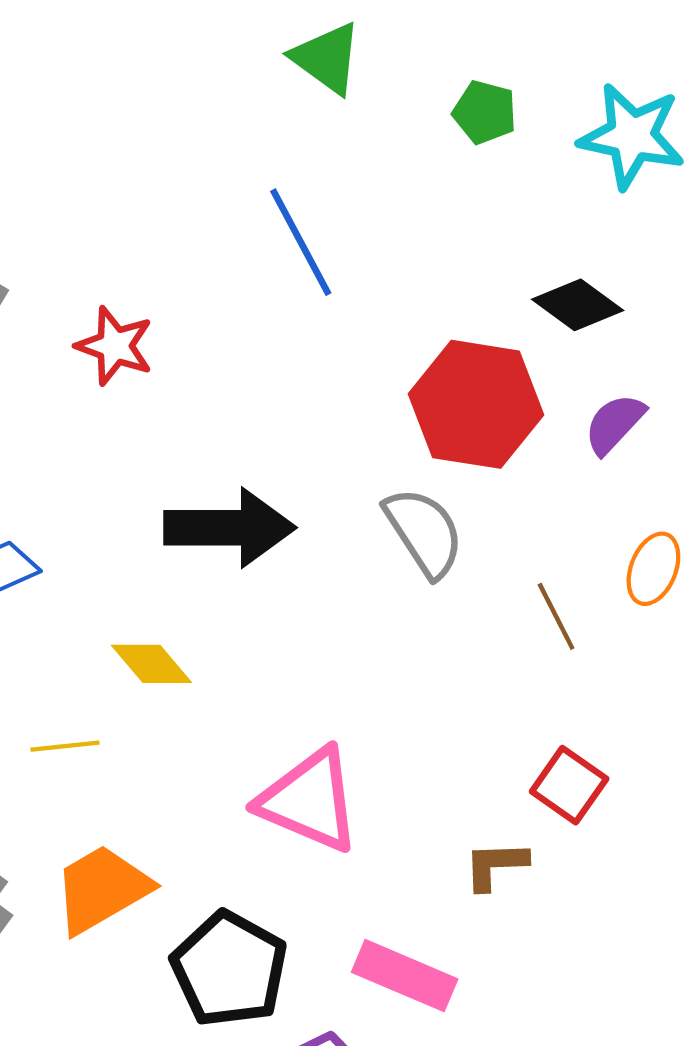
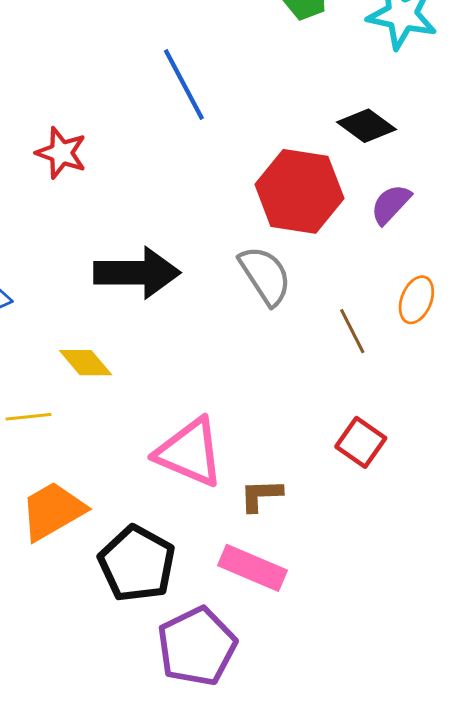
brown L-shape: (496, 865) -> (261, 495), moved

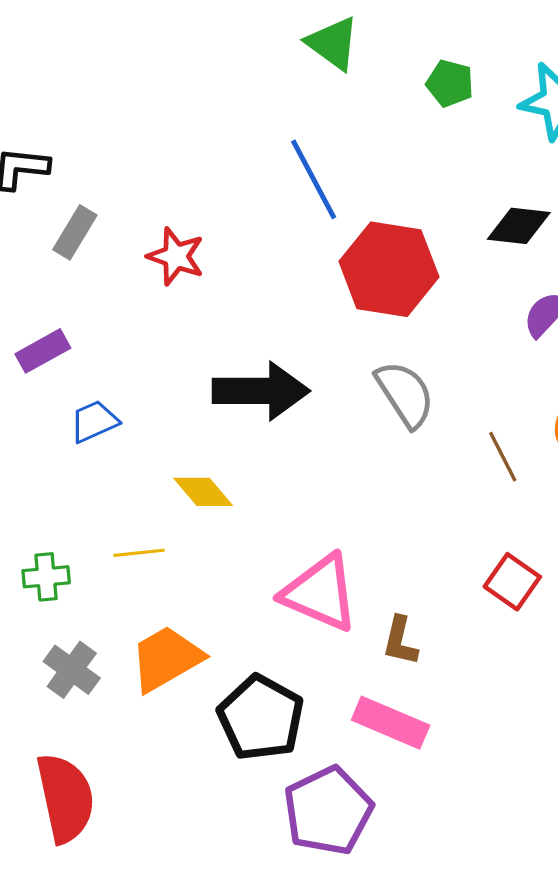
black diamond: (367, 126) -> (519, 226), turned -30
red hexagon: (299, 191) -> (389, 269), moved
brown L-shape: (261, 495) -> (400, 641), turned -75

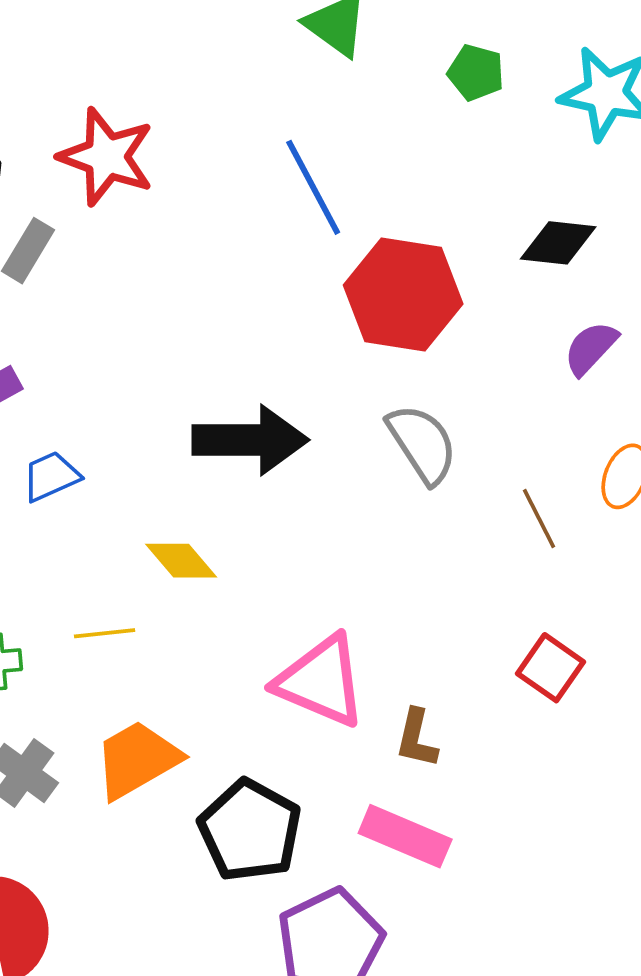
red star: (176, 256) -> (106, 157), moved, size x1.4

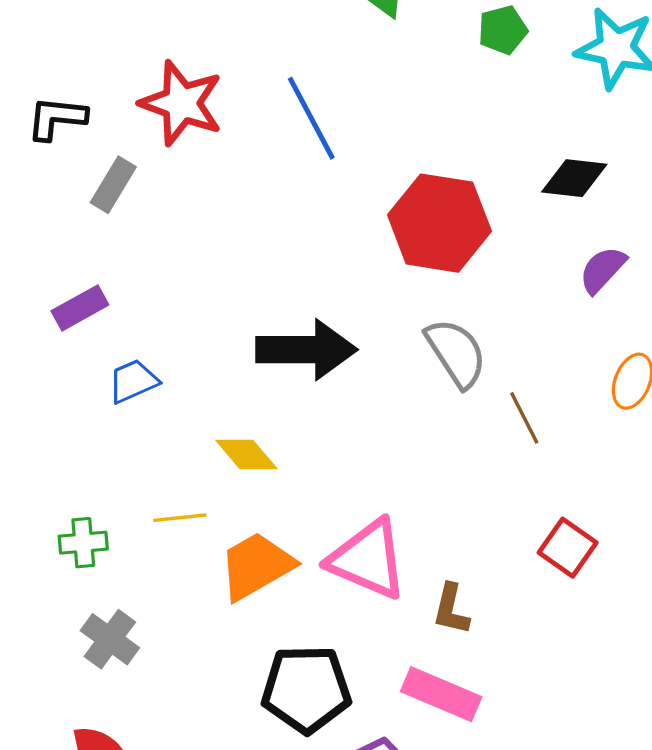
green pentagon: (476, 73) -> (503, 30), turned -30
blue line: (313, 187) -> (311, 118), moved
brown line: (539, 518) -> (524, 418), moved
orange trapezoid: (137, 760) -> (256, 566), moved
black pentagon: (250, 830) -> (306, 689), turned -30

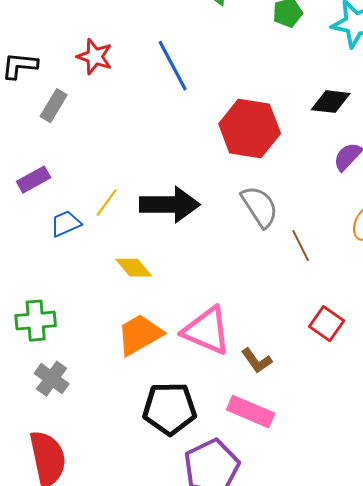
red star: (181, 103) -> (95, 57), size x0.7
yellow line: (180, 518) -> (107, 203), moved, turned -48
green cross: (83, 543) -> (36, 321), size x1.4
brown L-shape: (451, 609) -> (257, 361), turned -48

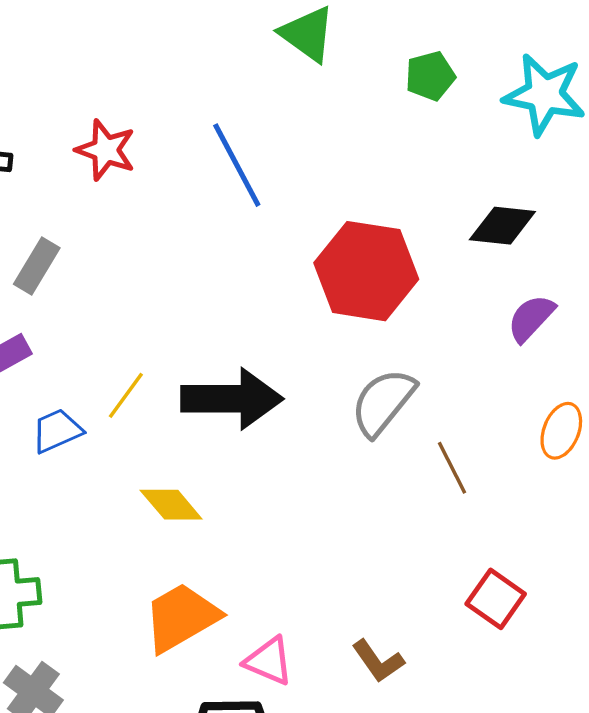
gray rectangle: (54, 106) -> (37, 266), moved
gray semicircle: (260, 207) -> (383, 402), turned -108
pink triangle: (207, 331) -> (269, 661), moved, size x0.6

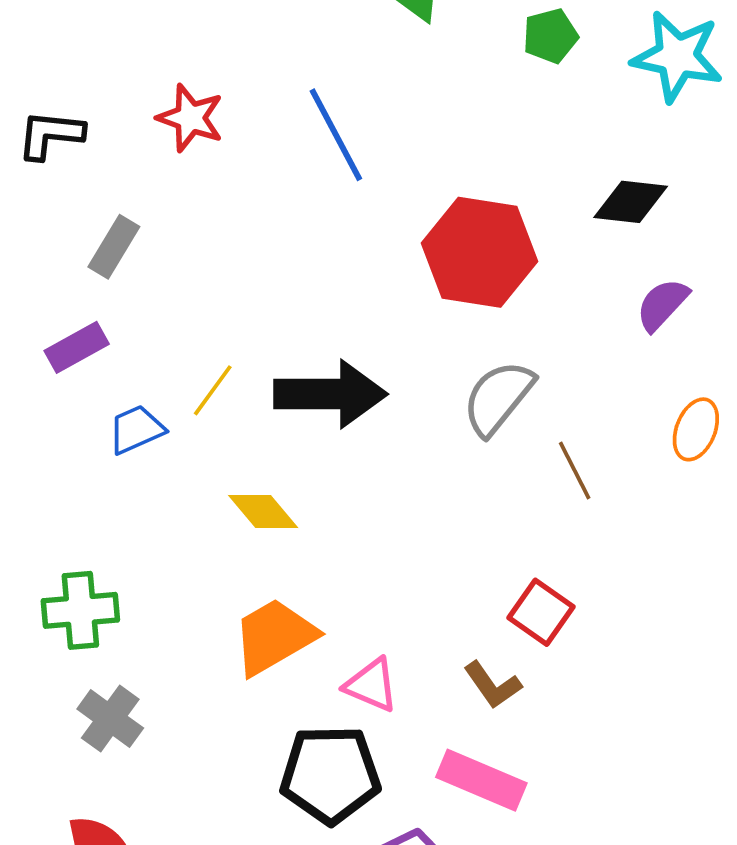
red square: (496, 599) -> (541, 612), moved

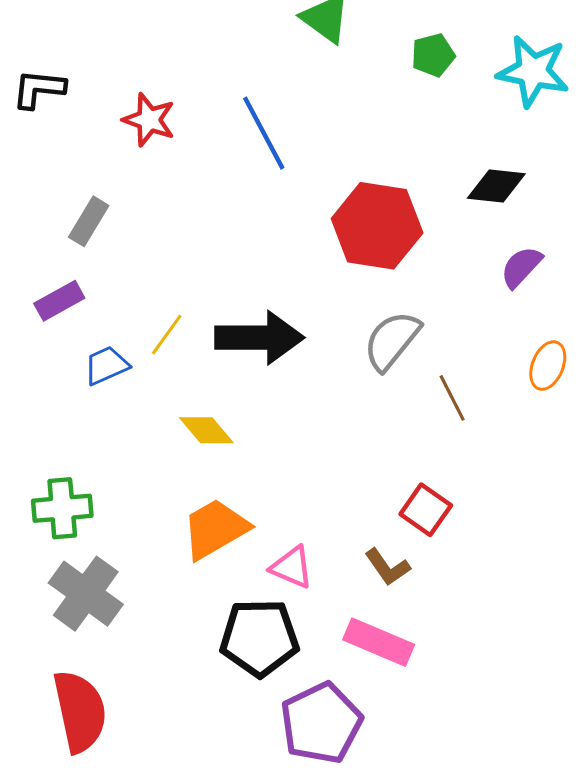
black L-shape: (50, 135) -> (39, 89), moved
gray cross: (110, 719) -> (86, 594), size x1.4

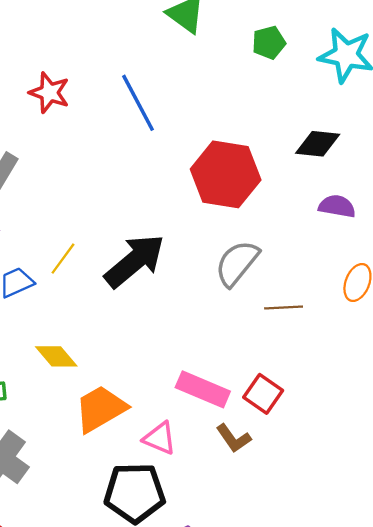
purple semicircle: (521, 267) -> (337, 206), turned 57
black arrow: (259, 338) -> (135, 261), turned -40
brown line: (452, 398) -> (284, 307), turned -66
yellow diamond: (206, 430) -> (56, 356), moved
pink rectangle: (379, 642) -> (203, 389), moved

